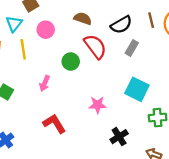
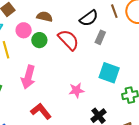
brown semicircle: (83, 19) -> (45, 17), moved
green circle: (71, 62) -> (39, 40), moved
pink arrow: (45, 83) -> (28, 77), size x1.6

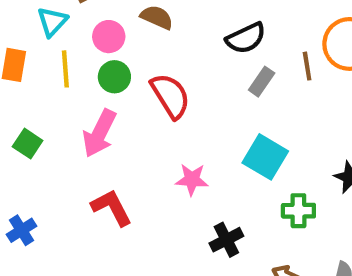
brown line: (114, 11) -> (307, 66), moved
green circle: (39, 40) -> (114, 77), moved
red semicircle: (68, 40) -> (170, 96), moved

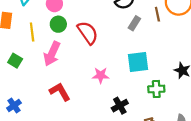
yellow line: (65, 69) -> (32, 32), moved
cyan square: (265, 157) -> (138, 62), turned -35

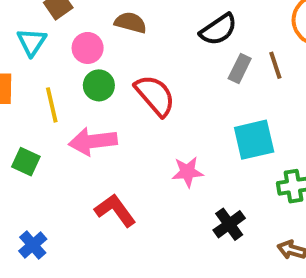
brown line: (157, 14) -> (275, 65), moved
pink arrow: (52, 54) -> (93, 141), turned 65

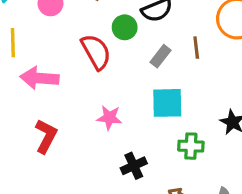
gray rectangle: (240, 69) -> (160, 56), moved
green circle: (99, 85) -> (125, 27), moved
red L-shape: (115, 210) -> (46, 136), turned 52

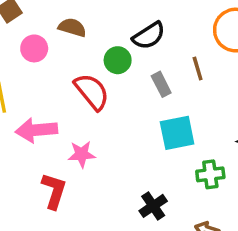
gray rectangle: (160, 56) -> (161, 84), turned -55
pink star: (109, 118) -> (82, 154), moved

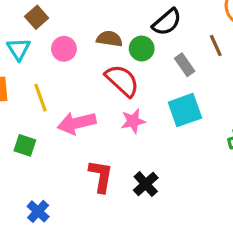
brown semicircle: (72, 27) -> (109, 39), moved
cyan square: (177, 133) -> (185, 110), moved
pink star: (82, 154) -> (133, 121), moved
black cross: (153, 206) -> (146, 184), moved

